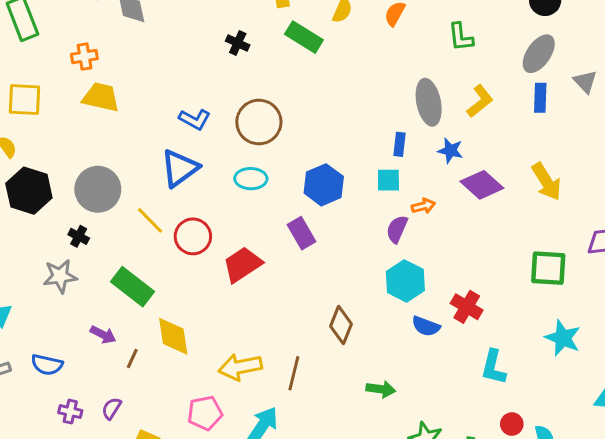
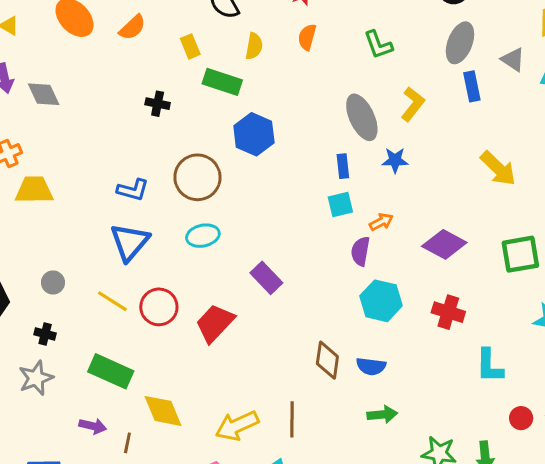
blue hexagon: (324, 185) -> (254, 134), moved
purple diamond: (482, 185) -> (444, 244), moved
gray circle: (98, 189) -> (53, 282), size x0.5
blue semicircle: (426, 326) -> (371, 366), moved

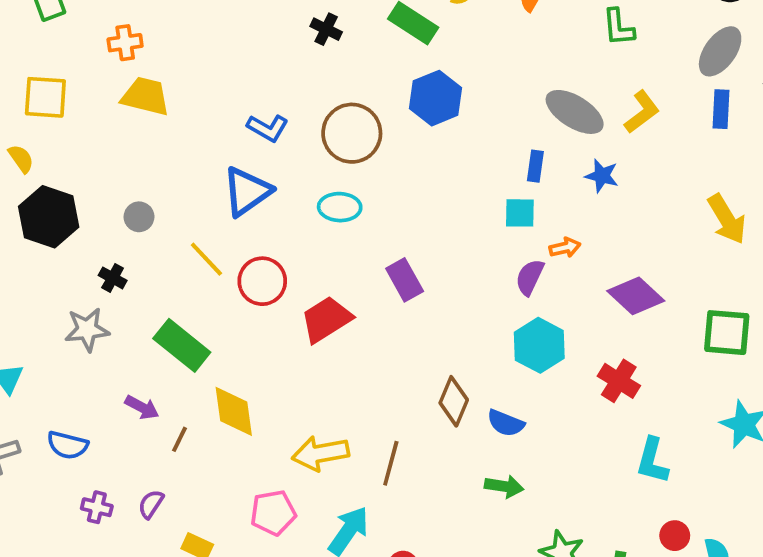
gray ellipse: (362, 117) -> (575, 112), turned -48

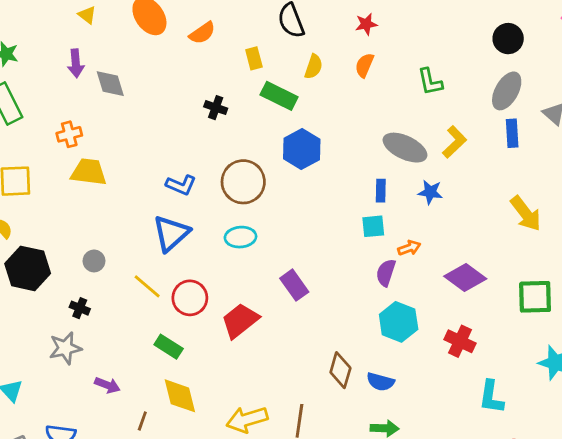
green rectangle: (182, 345) -> (169, 347), moved, size x0.7
purple arrow: (142, 407) -> (107, 385), moved

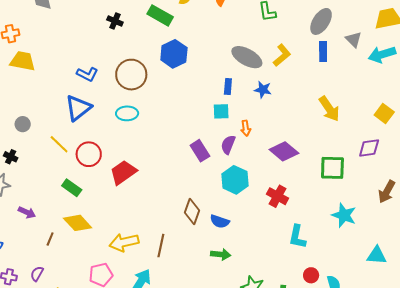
orange arrow: (409, 248) -> (246, 128), turned 98
purple rectangle: (294, 285) -> (200, 151), moved
yellow diamond: (180, 396) -> (78, 223), turned -32

